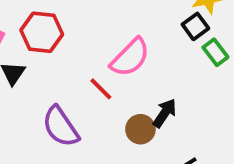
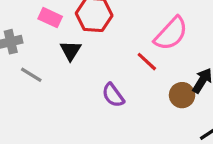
purple semicircle: (61, 127) -> (113, 95), size x0.7

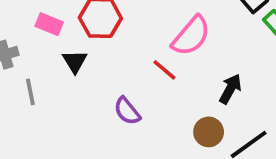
gray line: (31, 75) -> (30, 92), turned 50
brown circle: (182, 95) -> (209, 132), moved

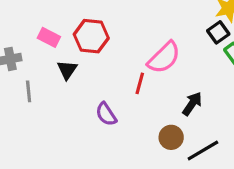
red line: (164, 70) -> (140, 83), turned 60

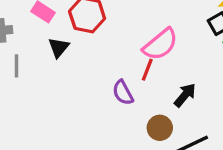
red line: (140, 83) -> (147, 70), moved
purple semicircle: (106, 114) -> (123, 93), moved

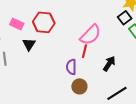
purple semicircle: (123, 93) -> (71, 67), turned 35
brown circle: (160, 128) -> (79, 86), moved

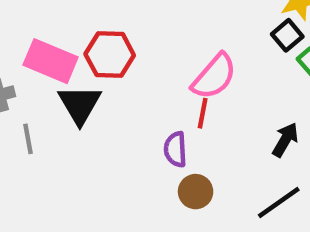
pink rectangle: (17, 24) -> (51, 61), size x1.6
black triangle: (29, 44) -> (80, 104), size x1.5
black arrow: (109, 64) -> (285, 140), moved

